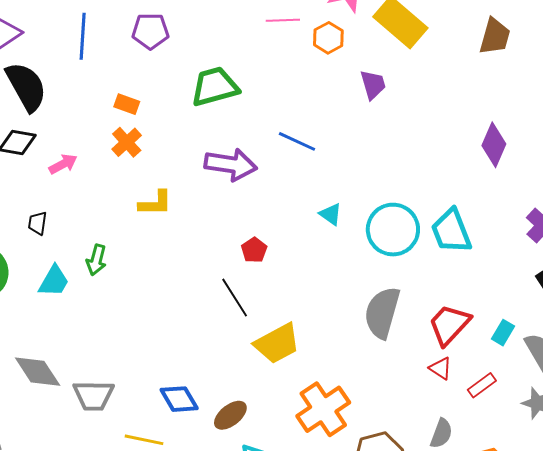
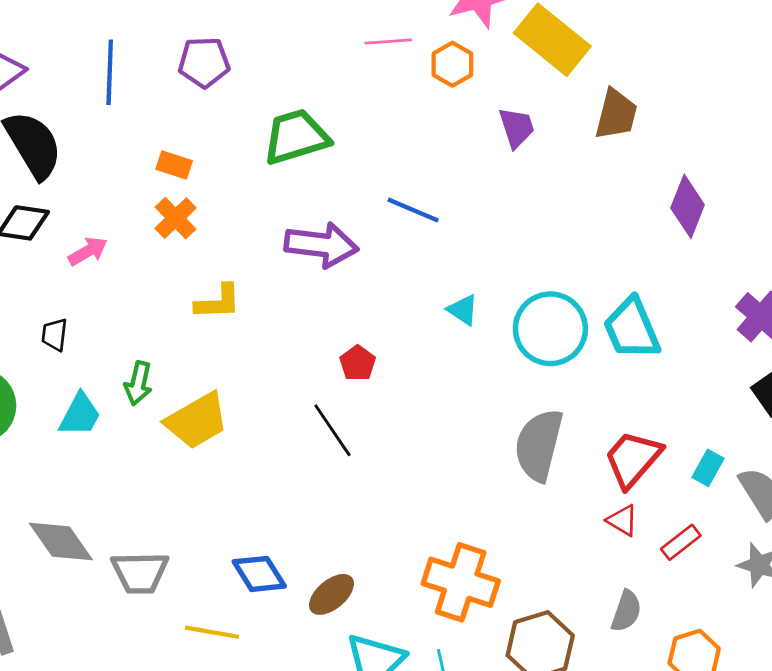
brown trapezoid: (495, 36) -> (616, 114), moved
yellow trapezoid: (277, 344) -> (197, 421), moved
orange cross: (323, 409) -> (461, 582), turned -36

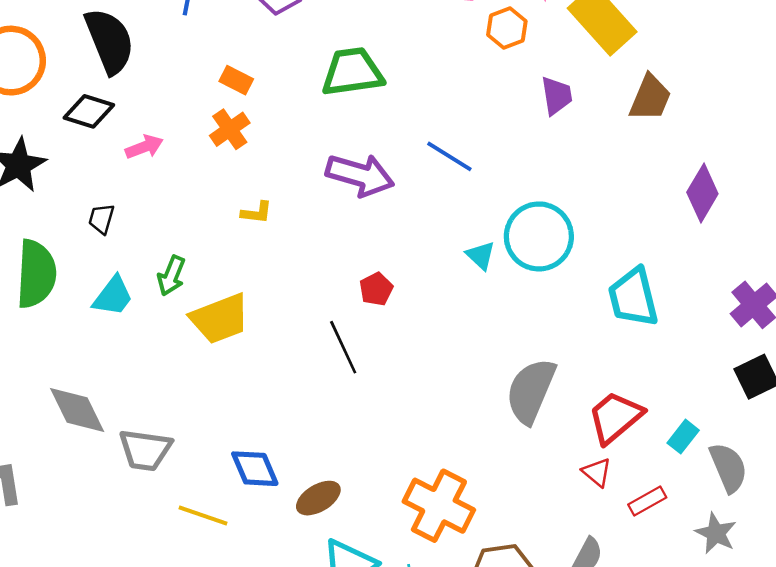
yellow L-shape: (218, 302) -> (257, 213), size x0.7
cyan circle: (550, 329) -> (539, 236), moved

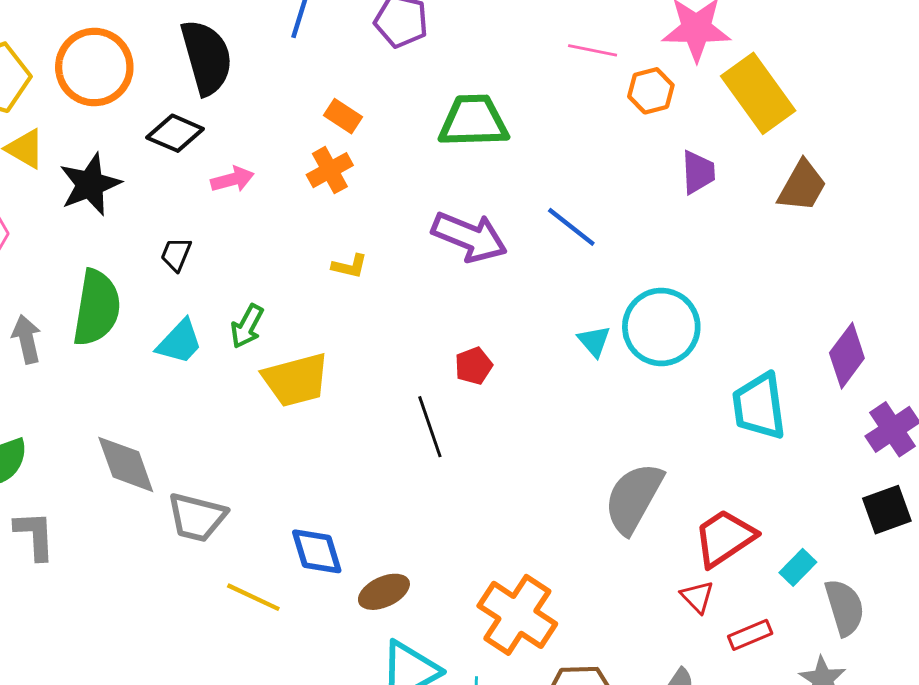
purple diamond: (702, 193) -> (847, 356), moved

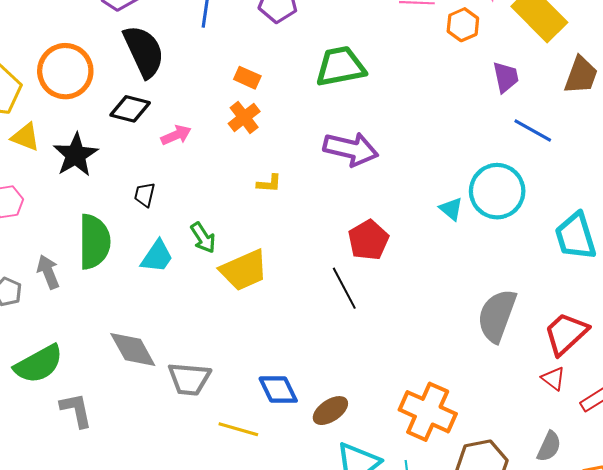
blue line: (571, 227) -> (533, 131), moved
green arrow: (247, 326) -> (203, 238), turned -52
red pentagon: (474, 366) -> (368, 240), size x1.5

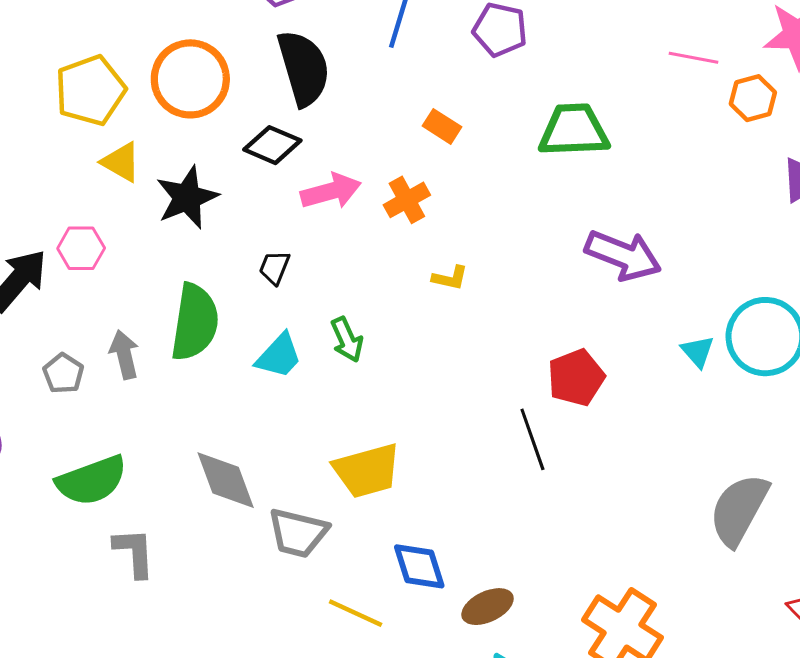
orange cross: (244, 117) -> (407, 200), moved
pink arrow: (176, 135) -> (331, 191), size x1.4
purple arrow: (351, 149) -> (623, 255), moved
yellow trapezoid: (244, 270) -> (367, 471), moved

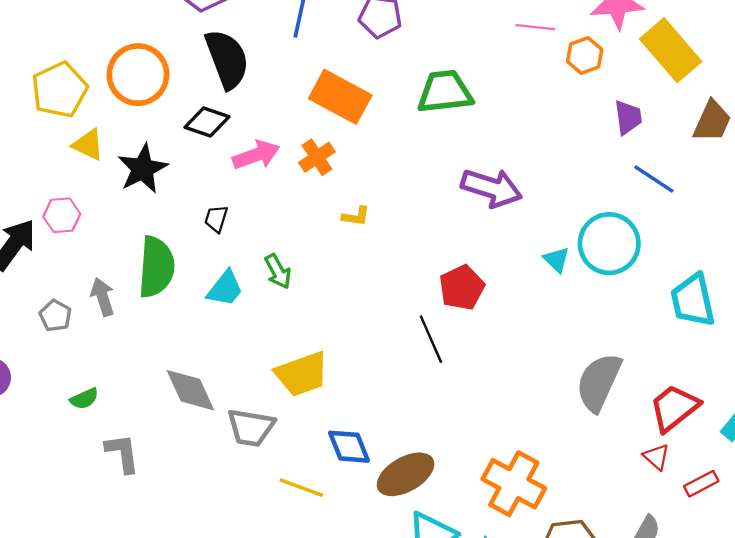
orange rectangle: (442, 126) -> (340, 97), size x2.0
green semicircle: (92, 481) -> (84, 399), size x0.5
brown ellipse: (488, 607) -> (406, 474), size x1.4

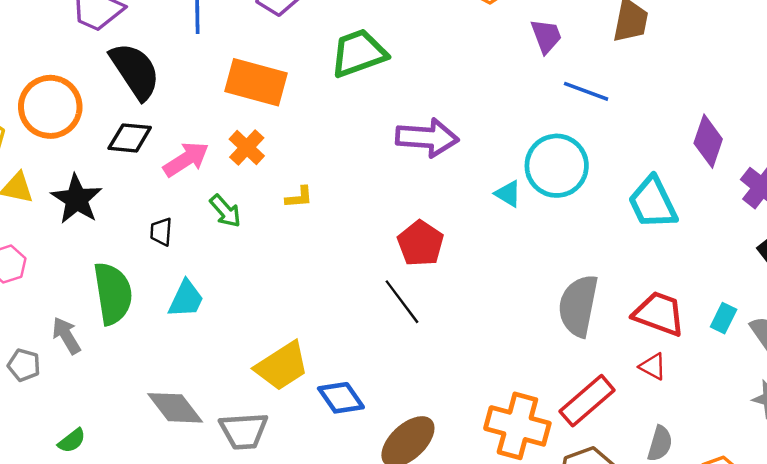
green arrow: (278, 271) -> (225, 211), moved
red trapezoid: (674, 408) -> (659, 314), turned 72
blue diamond: (349, 447) -> (341, 398), moved
red rectangle: (701, 484) -> (587, 401), moved, size x1.6

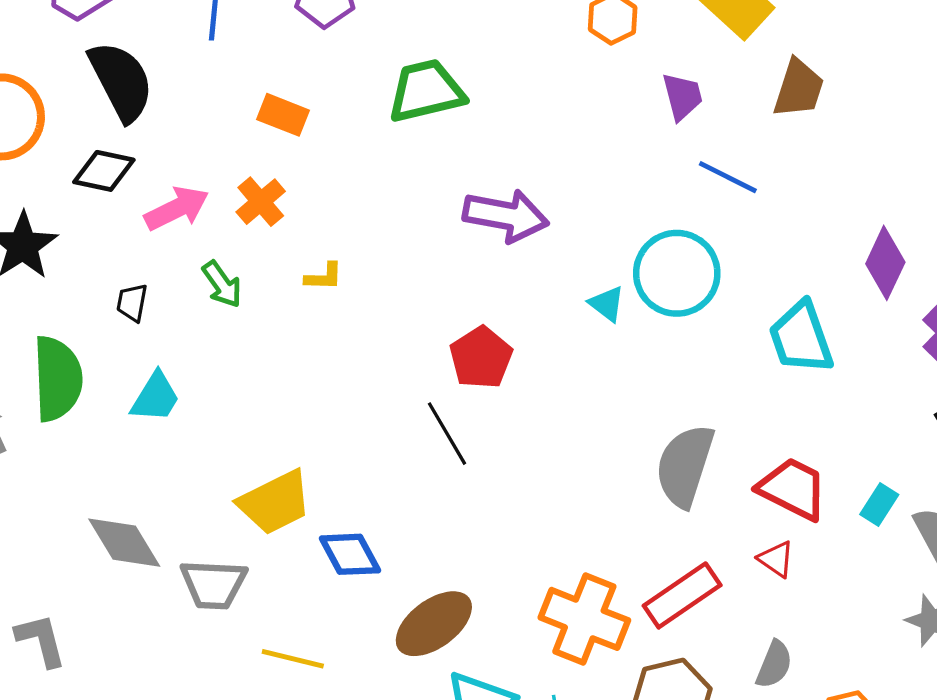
orange rectangle: (256, 82) -> (283, 115), size x0.6

